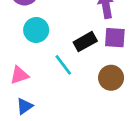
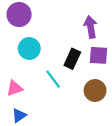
black rectangle: (85, 42) -> (72, 59), turned -36

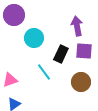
cyan circle: (29, 49) -> (34, 38), moved

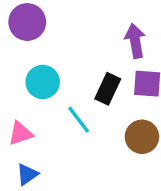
cyan circle: (34, 38) -> (43, 82), moved

